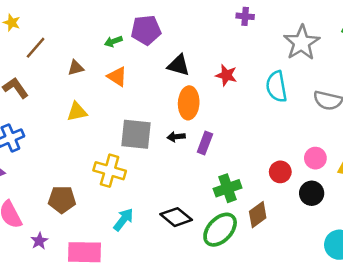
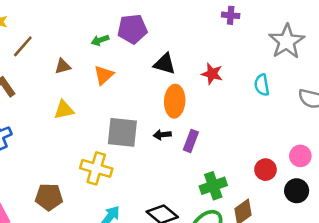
orange triangle: (117, 77) -> (104, 75), turned 45
cyan semicircle: (276, 87) -> (262, 85), size x0.7

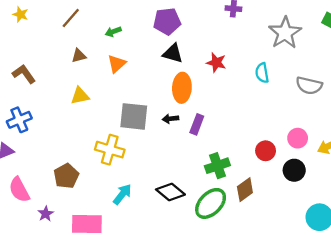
purple pentagon: (132, 29) -> (167, 21), moved
brown line: (23, 46) -> (71, 18), moved
brown pentagon: (49, 197) -> (66, 176), turned -30

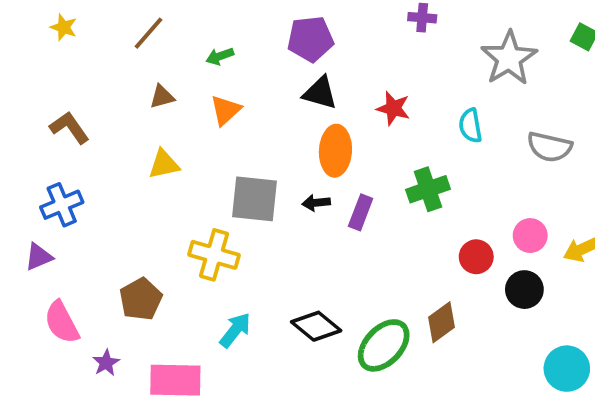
green cross: (217, 166) -> (428, 189), moved

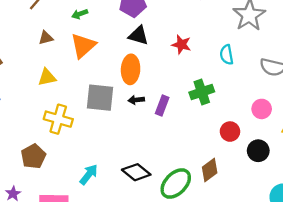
orange triangle: (226, 110) -> (83, 46), size x1.4
orange ellipse: (335, 151) -> (131, 69), moved
pink circle: (530, 236) -> (262, 109), moved
yellow cross: (214, 255) -> (58, 119), moved

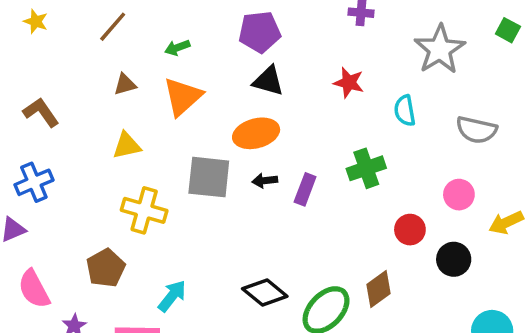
red star: (181, 45) -> (349, 83), moved
orange ellipse: (131, 69) -> (256, 133), turned 72
cyan arrow: (89, 174) -> (172, 296), moved

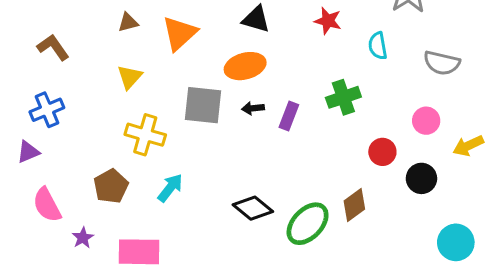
yellow triangle: (127, 146) -> (130, 77), turned -36
cyan arrow: (172, 296) -> (170, 188), moved

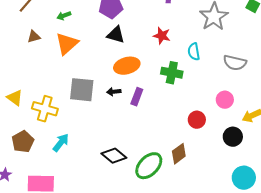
orange ellipse: (245, 66) -> (127, 66), moved
yellow triangle: (130, 77) -> (15, 98), moved, turned -36
green cross: (343, 97) -> (172, 73), moved, turned 30
black circle: (421, 178) -> (233, 137), moved

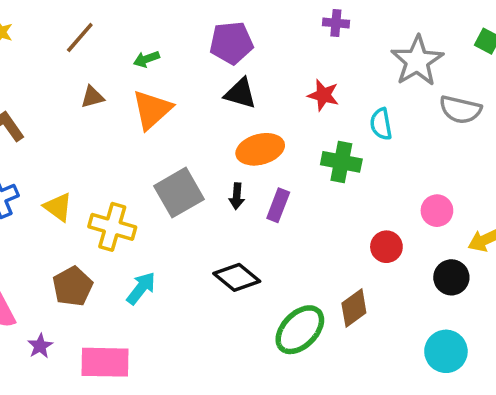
gray semicircle: (235, 63) -> (460, 110), moved
gray square: (82, 90) -> (179, 193), turned -36
black arrow: (114, 92) -> (237, 196), turned -80
black diamond: (114, 156) -> (237, 277), moved
cyan circle: (244, 178) -> (446, 351), moved

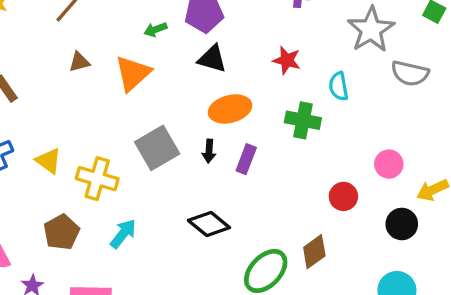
green arrow: (147, 59) -> (155, 30), moved

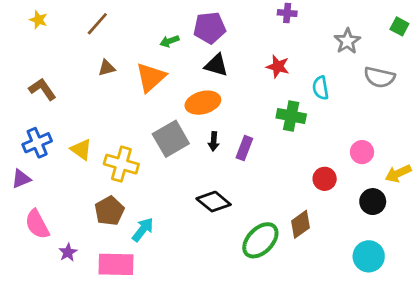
gray star: (371, 30) -> (347, 41), size x0.7
orange ellipse: (230, 109) -> (203, 103), moved
brown pentagon: (62, 232) -> (109, 211), moved
cyan arrow: (123, 234) -> (143, 230), moved

